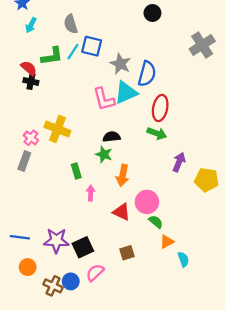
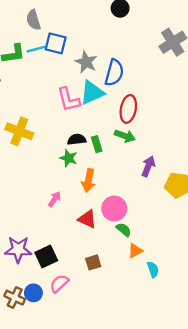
cyan line: (73, 52) -> (36, 49), turned 42
green rectangle: (76, 171) -> (97, 144), moved
pink arrow: (91, 193) -> (54, 199), turned 32

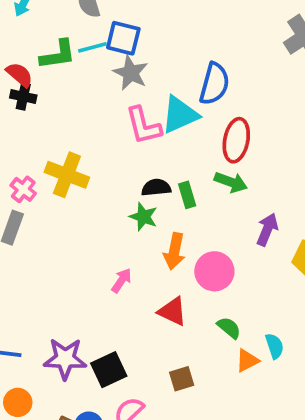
gray star: (86, 62) -> (131, 73), moved
pink circle: (114, 209) -> (214, 271), moved
cyan semicircle: (153, 269) -> (275, 346), moved

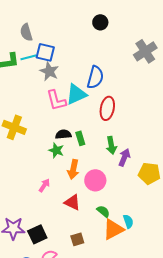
green arrow: (231, 182) -> (111, 145), moved, turned 60
orange triangle: (247, 361) -> (113, 229), size x1.6

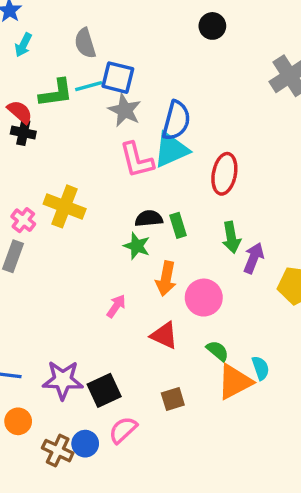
blue semicircle: (95, 77) -> (176, 121), moved

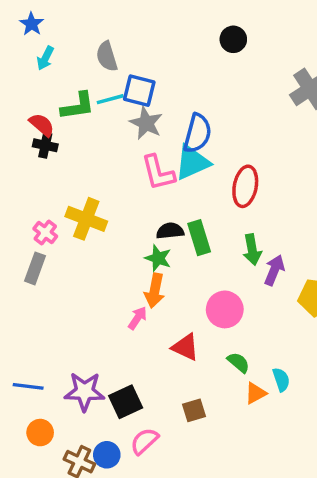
green rectangle: (178, 225) -> (199, 238), size x1.4
orange arrow: (166, 279) -> (155, 291), moved
orange triangle: (235, 382) -> (256, 393), size x0.6

